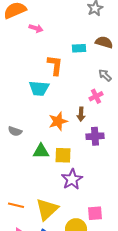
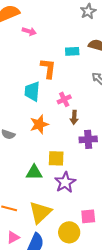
cyan trapezoid: (39, 88) -> (32, 91), turned 90
pink cross: (96, 96) -> (64, 99), moved
orange star: (58, 121) -> (39, 124), moved
green triangle: (41, 151) -> (34, 172), moved

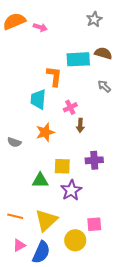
pink arrow: (29, 31) -> (40, 27), moved
cyan rectangle: (72, 51) -> (78, 59), size x1.6
purple cross: (88, 139) -> (94, 160), moved

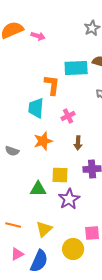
brown arrow: (80, 125) -> (78, 143), moved
yellow triangle: (46, 220) -> (44, 229), size x0.7

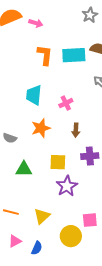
orange L-shape: (52, 85) -> (45, 55), moved
green triangle: (38, 189) -> (24, 169), moved
blue semicircle: (39, 261) -> (37, 248), size x0.6

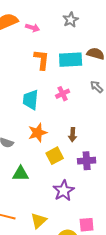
gray star: (90, 15) -> (71, 20), moved
pink cross: (66, 103) -> (63, 94), moved
yellow square: (58, 162) -> (55, 156), moved, turned -30

